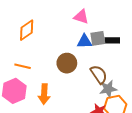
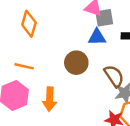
orange diamond: (27, 30) -> (29, 24), turned -40
gray square: (98, 38) -> (104, 18), moved

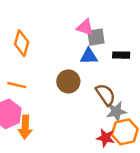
orange arrow: (50, 99) -> (25, 127), moved

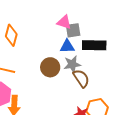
black rectangle: (121, 55) -> (94, 45), size x1.6
gray star: (116, 111) -> (72, 64), moved

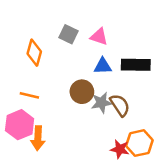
gray square: (73, 30) -> (68, 34), moved, turned 35
gray star: (72, 64) -> (101, 103), moved

